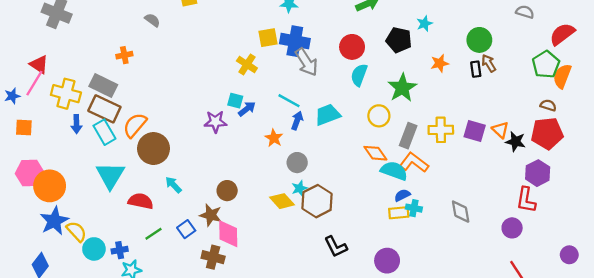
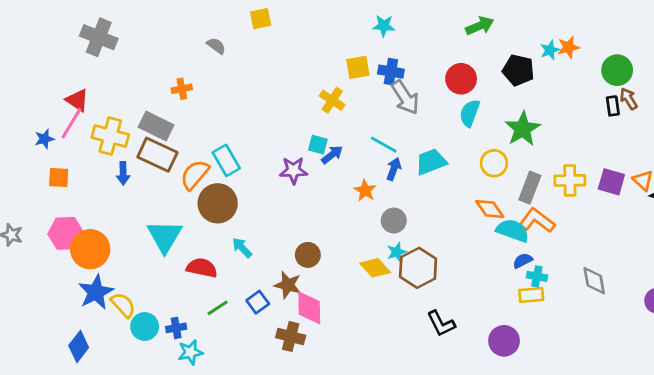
blue cross: (295, 41) -> (391, 72), size x0.7
orange star: (440, 63) -> (568, 47), moved
cyan rectangle: (104, 132) -> (226, 160), moved
yellow rectangle: (399, 213) -> (531, 295), moved

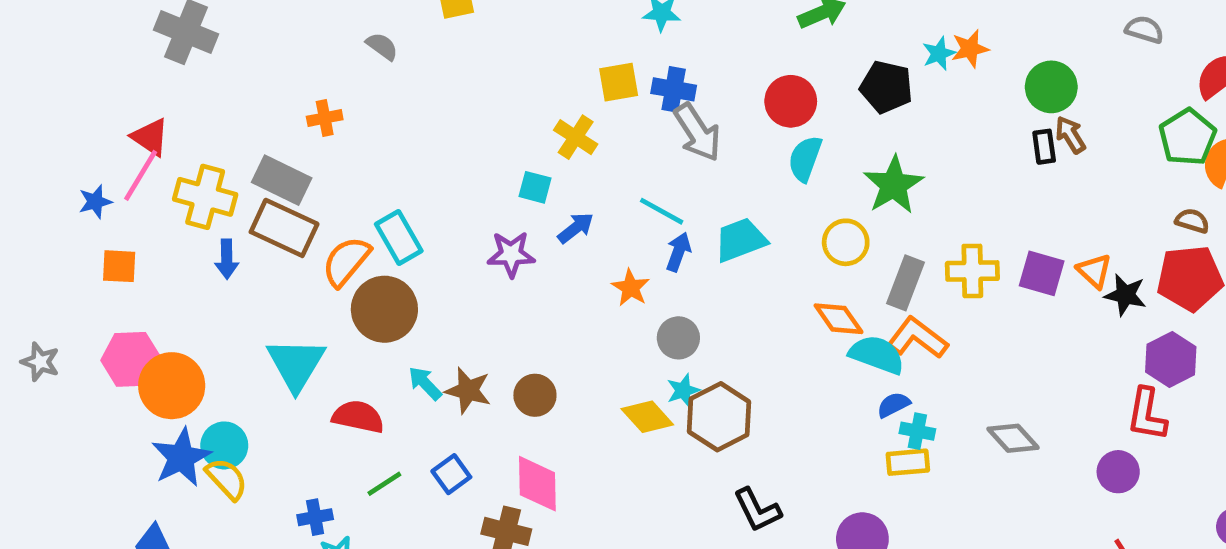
cyan square: (318, 145) -> (535, 187), moved
gray diamond: (594, 281) -> (1013, 438), turned -32
brown star: (288, 285) -> (468, 390), moved
cyan circle: (145, 326) -> (224, 445), moved

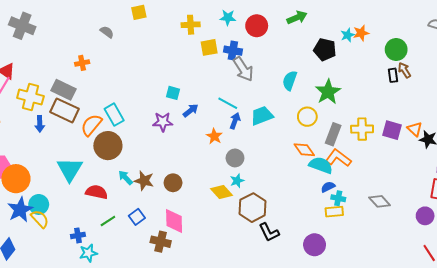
red circle: (791, 101) -> (257, 26), moved
yellow cross: (576, 137) -> (191, 25), moved, turned -36
brown hexagon: (719, 417) -> (253, 208), moved

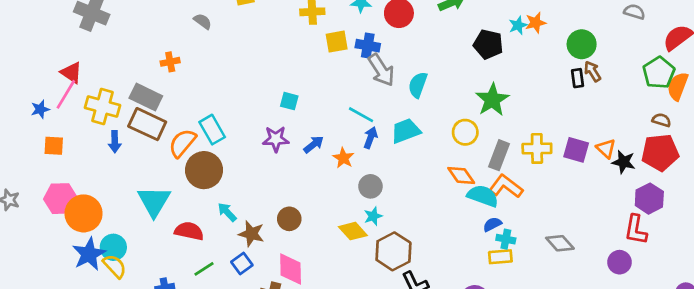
cyan semicircle: (290, 81) -> (418, 85), moved
blue arrow: (191, 110) -> (314, 144), moved
brown star: (144, 181) -> (251, 234), moved

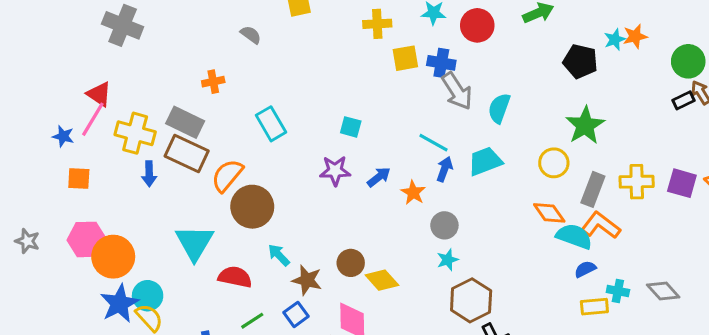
black rectangle: (578, 78) -> (684, 100), turned 72
blue star: (40, 109) -> (63, 136), turned 30
cyan rectangle: (212, 130) -> (271, 124), moved
yellow diamond: (353, 231) -> (382, 280), moved
cyan cross: (506, 239) -> (618, 291), moved

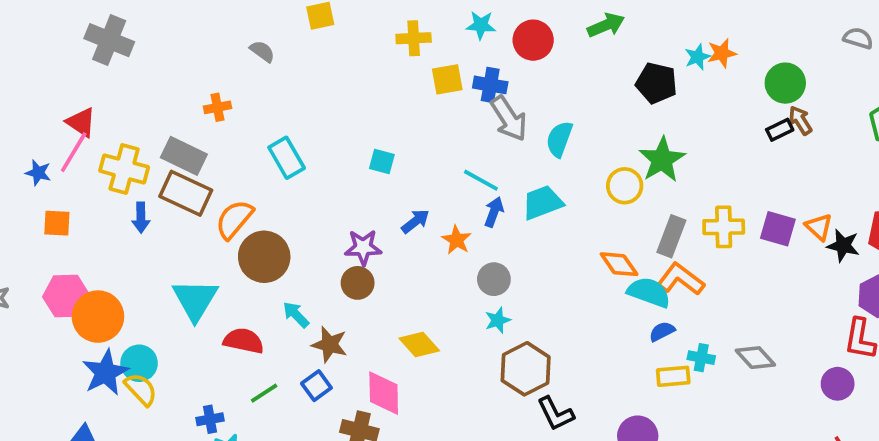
yellow circle: (554, 163) -> (625, 186), moved
purple star: (335, 171) -> (363, 247), moved
brown circle: (351, 263) -> (358, 283), moved

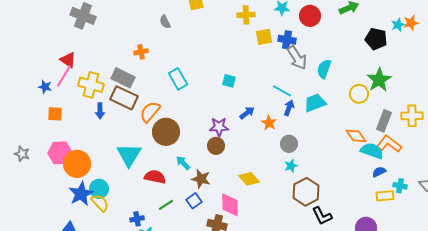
gray semicircle: (262, 51) -> (165, 22), turned -152

